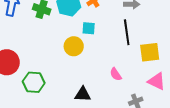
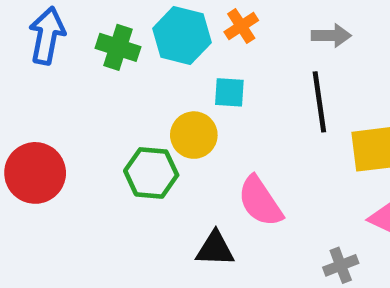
pink semicircle: (116, 74) -> (260, 201), moved, size x1.6
green hexagon: (34, 82) -> (151, 173), moved

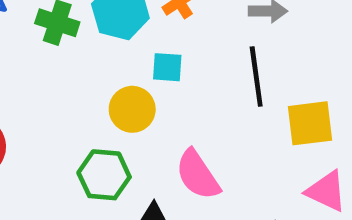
green hexagon: (151, 173) -> (104, 175), moved

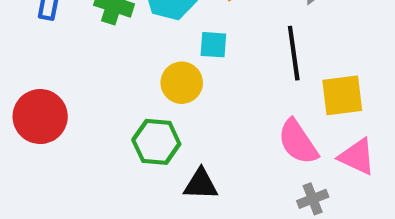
pink semicircle: (198, 175) -> (298, 142), moved

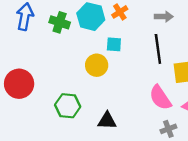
green hexagon: (156, 142) -> (68, 106), moved

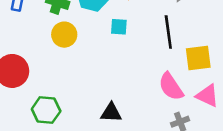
yellow circle: (97, 65) -> (64, 35), moved
green hexagon: (68, 106) -> (46, 110), moved

